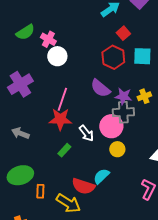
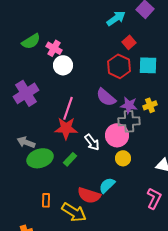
green ellipse: (20, 175) -> (40, 158), moved

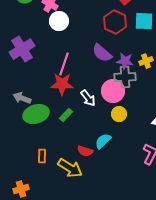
red semicircle: (89, 195) -> (85, 151), size x0.7

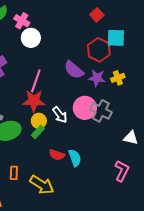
red hexagon: (115, 22) -> (99, 50), moved
gray cross: (125, 77) -> (101, 111), moved, turned 30
yellow circle: (119, 114) -> (39, 121), moved
cyan semicircle: (103, 141) -> (75, 158), turned 114
red semicircle: (85, 151) -> (57, 155), moved

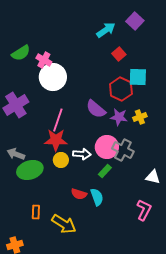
white circle: (31, 38) -> (53, 77), size x1.4
white arrow: (60, 115) -> (82, 154), turned -48
green rectangle: (38, 132) -> (105, 171), moved

